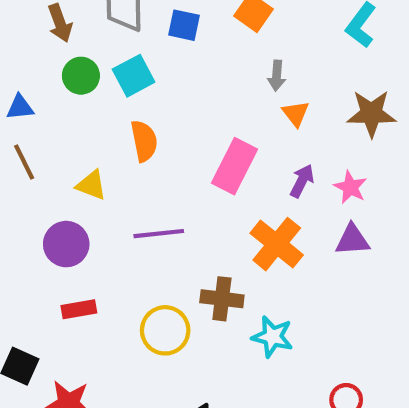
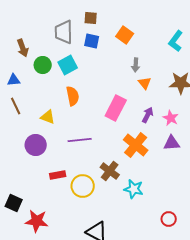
brown arrow: (60, 23) -> (23, 48), moved
brown cross: (222, 299) -> (110, 171), turned 30
red rectangle: (79, 309) -> (58, 175), moved

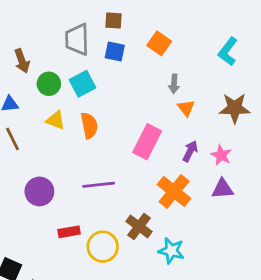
yellow triangle: (48, 117) -> (56, 120), moved

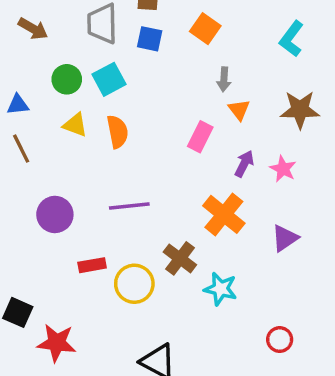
brown arrow: (22, 61) -> (33, 29), moved, turned -40
pink rectangle: (147, 142) -> (200, 137), moved, size x0.7
purple triangle: (222, 189) -> (285, 238), moved, turned -30

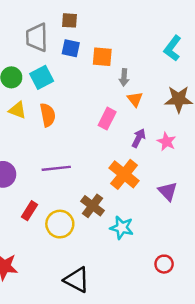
orange square: (205, 29) -> (102, 57), moved, turned -30
purple triangle: (285, 238) -> (168, 191), turned -40
red rectangle: (92, 265) -> (30, 211), turned -48

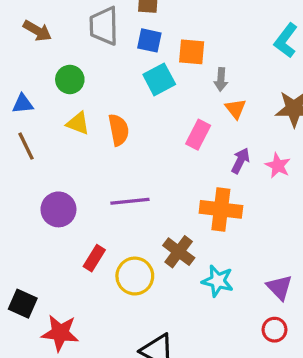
cyan square: (42, 77) -> (159, 79), moved
orange cross: (124, 174) -> (221, 209), turned -32
purple triangle: (168, 191) -> (279, 287), moved

